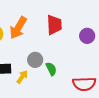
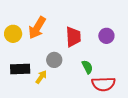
red trapezoid: (54, 25) -> (73, 37), moved
green semicircle: (51, 69) -> (87, 67), moved

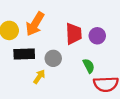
purple circle: (106, 36) -> (97, 36), moved
black rectangle: (20, 69) -> (24, 54), moved

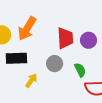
gray circle: (53, 58) -> (55, 64), moved

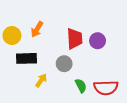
orange arrow: (27, 29) -> (37, 29), size x0.7
green semicircle: (80, 70) -> (81, 86), moved

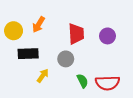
purple circle: (98, 41) -> (107, 36), moved

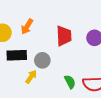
gray circle: (66, 59) -> (42, 60), moved

